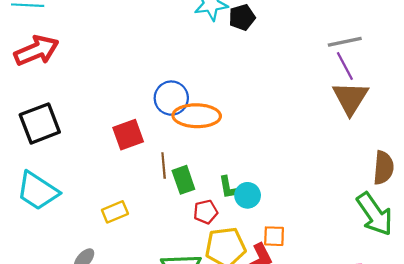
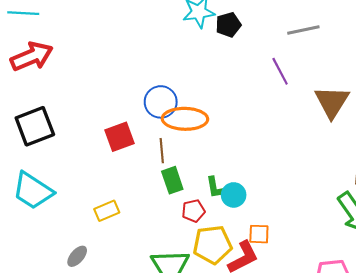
gray line: (345, 42) -> (303, 30), moved
purple line: (345, 66) -> (280, 71), moved
brown line: (164, 165) -> (162, 151), moved

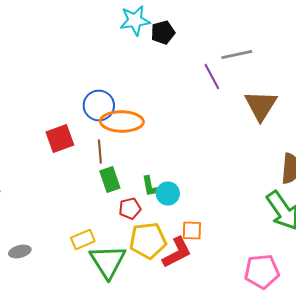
gray line: (303, 30) -> (237, 54), moved
yellow rectangle: (107, 211) -> (83, 240), moved
gray ellipse: (77, 256) -> (20, 252), turned 35

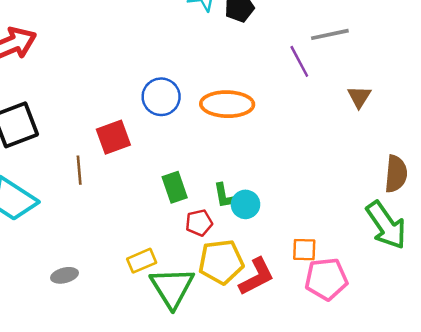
brown triangle: (261, 106) -> (359, 97), size x0.6
orange ellipse: (122, 122) -> (227, 104), moved
brown line: (100, 152) -> (79, 170), moved
orange square: (192, 230) -> (304, 250), moved
pink pentagon: (262, 272) -> (326, 279), moved

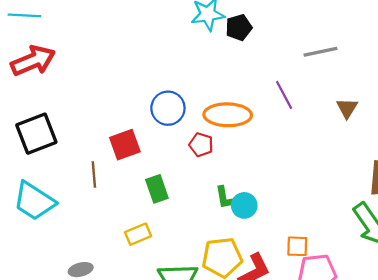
purple line: (299, 61) -> (284, 95), moved
green rectangle: (175, 187) -> (157, 189), moved
red pentagon: (199, 223) -> (201, 145), moved, turned 30
yellow rectangle: (142, 261) -> (138, 234), moved

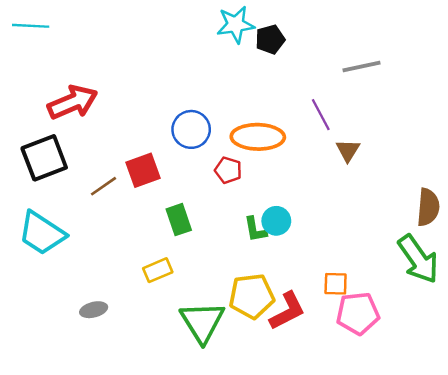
red arrow: (33, 61) -> (73, 102), moved
brown triangle: (347, 108) -> (348, 150), moved
brown line: (94, 174) -> (103, 186), moved, turned 60
cyan circle: (244, 205) -> (276, 221), moved

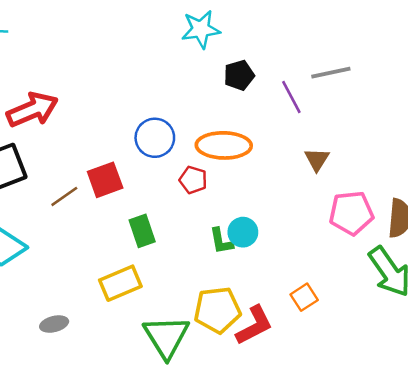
black pentagon: (270, 39) -> (239, 75), moved
purple line: (321, 115) -> (291, 97), moved
yellow rectangle: (158, 270) -> (120, 283), size x1.4
orange square: (336, 284) -> (304, 297), turned -35
pink pentagon: (358, 313) -> (351, 213), moved

